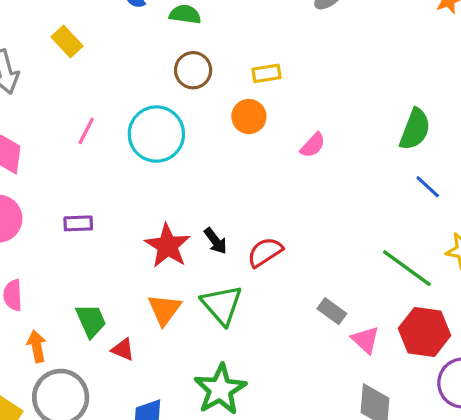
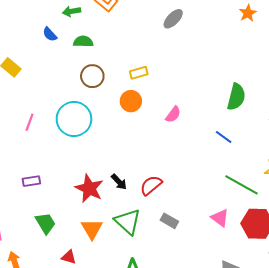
blue line: (428, 187) -> (224, 137), moved
gray rectangle: (332, 311) -> (169, 221), moved
green trapezoid: (91, 321) -> (45, 223), moved
pink triangle: (365, 340) -> (220, 218), moved

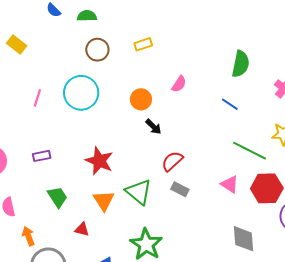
orange circle: (131, 101) -> (141, 99), moved
black arrow: (119, 182) -> (153, 127), moved
red semicircle: (151, 185) -> (172, 161), moved

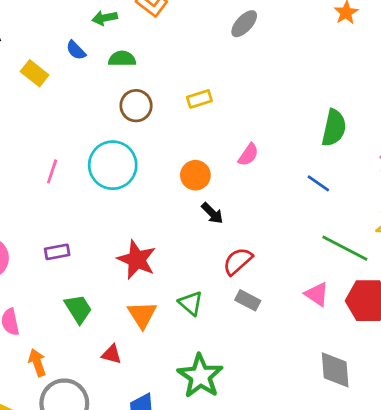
yellow rectangle: (17, 45) -> (35, 73), moved
green triangle: (139, 192) -> (191, 303), size x0.7

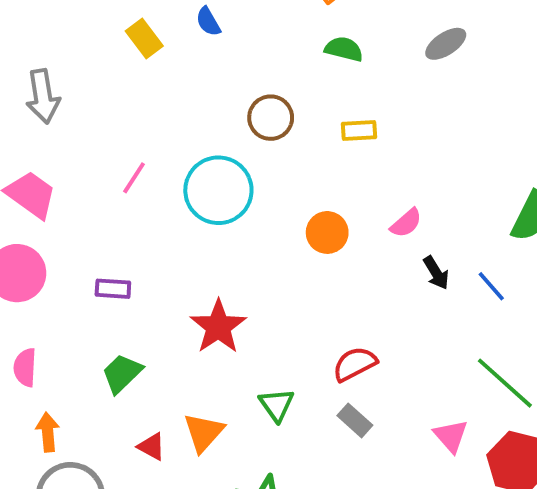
green semicircle: (122, 59) -> (344, 49), moved
black arrow: (212, 213) -> (436, 273), moved
green trapezoid: (78, 309) -> (122, 373), turned -116
orange triangle: (142, 315) -> (204, 432), moved

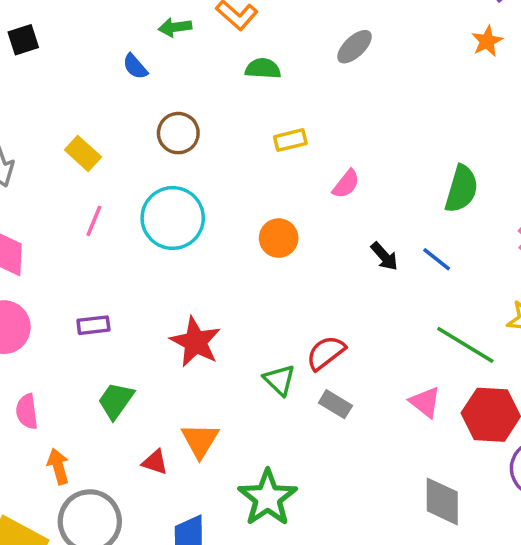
yellow rectangle: (144, 39) -> (83, 153), moved
brown circle: (271, 118) -> (178, 133), moved
pink semicircle: (406, 223) -> (346, 184), moved
green triangle: (277, 405) -> (279, 380), moved

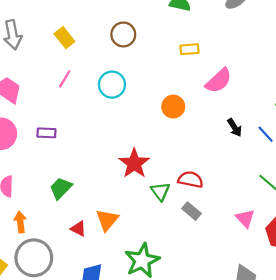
pink semicircle: (346, 184) -> (219, 81), size x1.5
cyan circle: (173, 218) -> (112, 85), size x0.7
purple rectangle: (93, 325) -> (46, 133), moved
red star: (195, 342) -> (134, 163), moved
red semicircle: (326, 353) -> (191, 180), turned 40

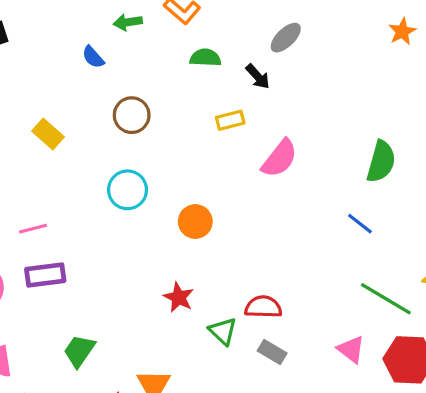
pink line: (65, 79) -> (33, 229), moved, turned 54
orange circle: (173, 107) -> (195, 222), moved
black arrow: (235, 127) -> (258, 77), moved
purple rectangle: (46, 133) -> (45, 275), size x1.4
red star: (134, 163) -> (179, 297), size x0.7

